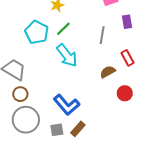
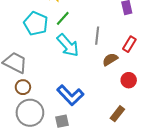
gray line: (102, 35) -> (97, 36), moved
red rectangle: (127, 58) -> (129, 44), turned 63
brown rectangle: (78, 129) -> (117, 114), moved

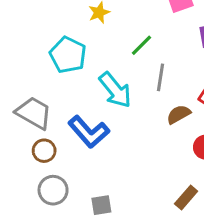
green line: (63, 18) -> (141, 45), moved
blue L-shape: (70, 95) -> (89, 132), moved
gray circle: (30, 113) -> (53, 190), size x0.7

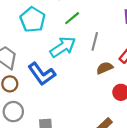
green line: (141, 45) -> (72, 18), moved
cyan arrow: (115, 90) -> (63, 47), turned -90

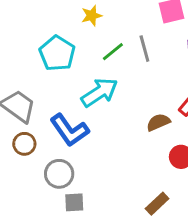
gray line: (95, 41) -> (144, 49), moved, turned -30
gray circle: (13, 112) -> (59, 174), moved

